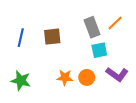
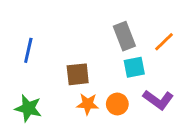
orange line: (115, 23) -> (164, 42), moved
brown square: (52, 37) -> (78, 74), moved

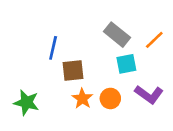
gray rectangle: (124, 36) -> (117, 35), turned -30
blue line: (28, 50) -> (53, 48), moved
orange star: (88, 104) -> (82, 98), turned 30

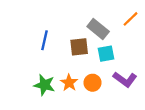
orange line: (154, 40) -> (131, 19), moved
brown square: (73, 71) -> (79, 47), moved
green star: (26, 102) -> (44, 85), moved

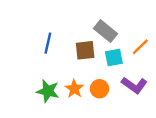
orange line: (131, 19) -> (140, 47), moved

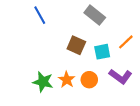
gray rectangle: (105, 31) -> (95, 15), moved
blue line: (48, 43) -> (40, 15), moved, turned -42
brown square: (85, 50) -> (76, 45), turned 30

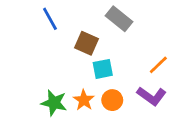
orange line: (126, 42) -> (158, 65), moved
brown square: (76, 45) -> (87, 43), moved
cyan square: (102, 52) -> (103, 69), moved

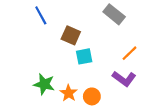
gray rectangle: (119, 19) -> (114, 14), moved
orange star: (84, 100) -> (69, 93), moved
orange circle: (112, 100) -> (92, 96), moved

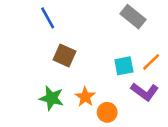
brown square: (71, 35) -> (64, 55), moved
cyan square: (84, 56) -> (124, 66), moved
orange star: (69, 93) -> (85, 97), moved

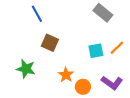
purple L-shape: (145, 92) -> (112, 83), moved
green star: (52, 98) -> (26, 69), moved

